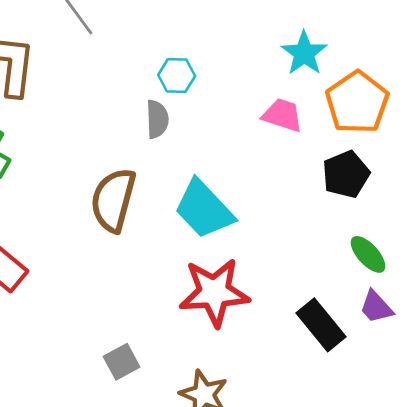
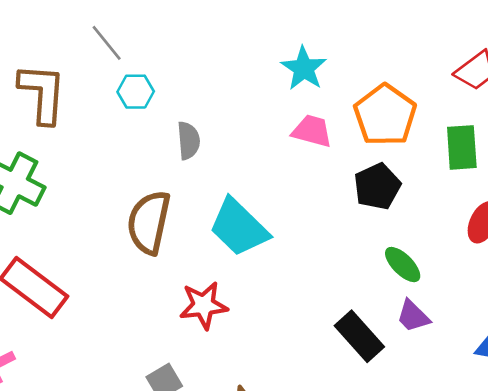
cyan star: (304, 53) -> (304, 68), moved
cyan hexagon: (177, 75) -> (136, 92), moved
red star: (214, 292) -> (204, 305), moved, size x0.7

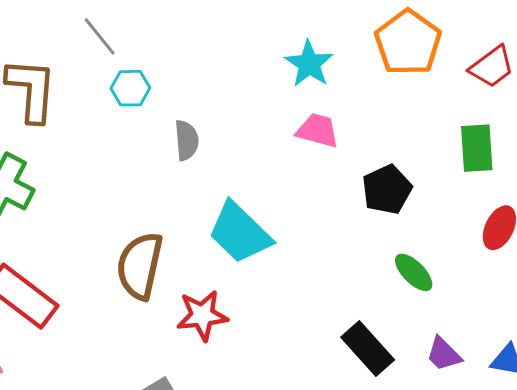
orange pentagon: (385, 115) -> (408, 43), moved
brown semicircle: (149, 222) -> (140, 266), moved
purple trapezoid: (413, 316) -> (444, 354), moved

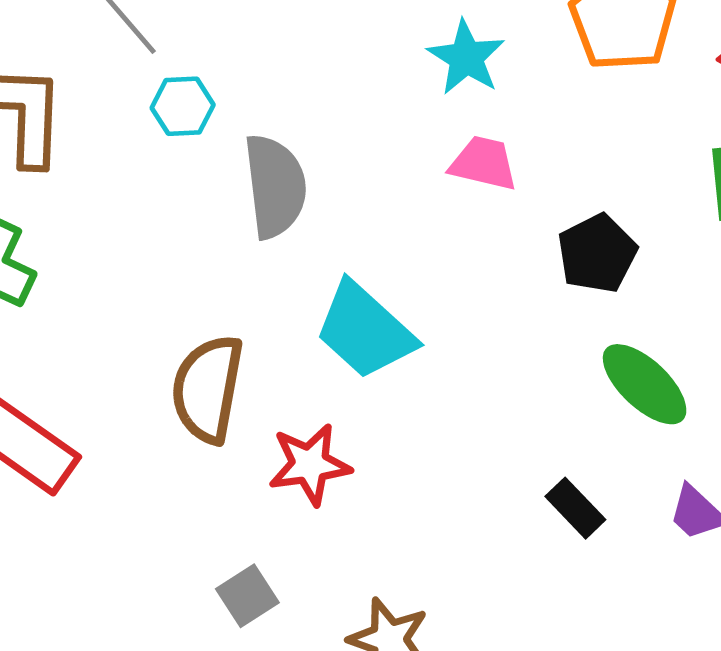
gray semicircle: (187, 140) -> (275, 186), size x1.6
green ellipse: (414, 272) -> (645, 384), size x1.4
black rectangle: (368, 348) -> (575, 508), size x0.7

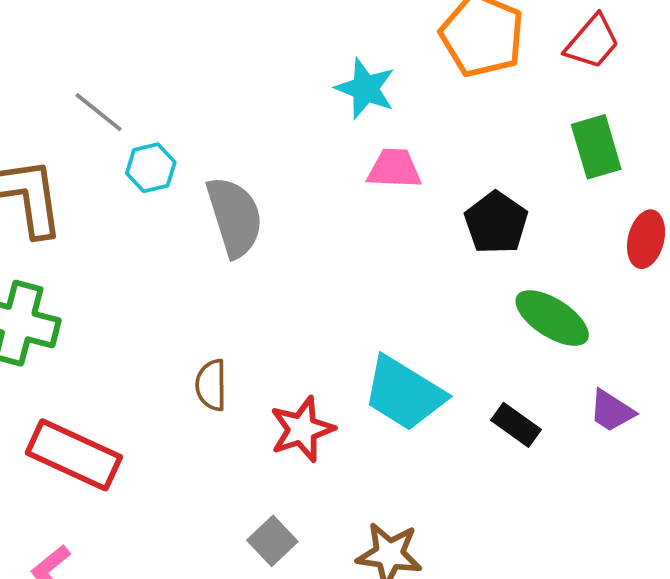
cyan trapezoid: (365, 330) -> (404, 393), moved
brown semicircle: (208, 389) -> (211, 385), size x0.6

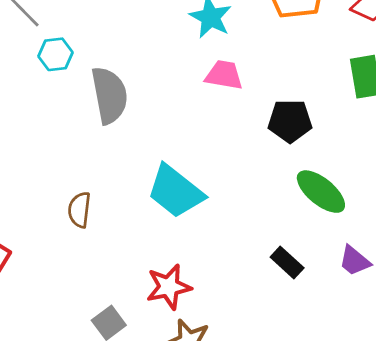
black pentagon: (496, 223) -> (290, 121), turned 30
cyan trapezoid: (404, 393) -> (175, 191), moved
red star: (302, 429) -> (169, 287), moved

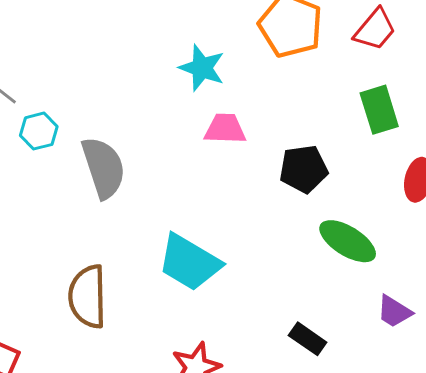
brown semicircle: (79, 210) -> (88, 297), size x1.6
black rectangle: (287, 263) -> (308, 339), moved

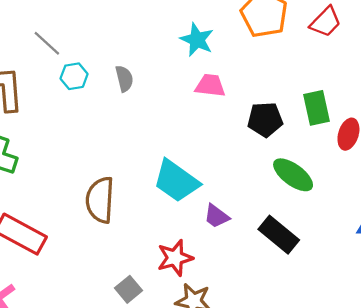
green rectangle: (379, 110) -> (316, 108), moved
gray semicircle: (103, 168) -> (124, 79), moved, size x0.6
purple trapezoid: (394, 312) -> (216, 216), moved
black rectangle: (308, 339) -> (279, 235), moved, size x1.5

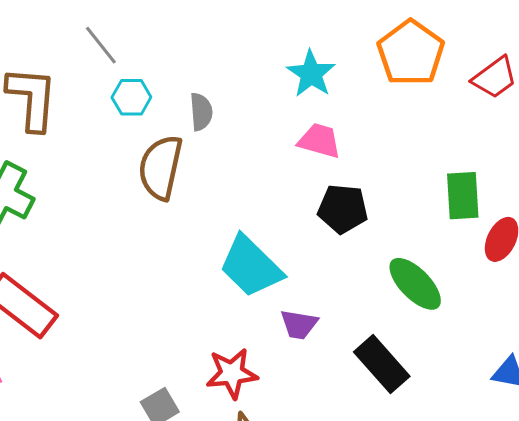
black pentagon: (265, 119) -> (343, 209), moved
brown semicircle: (100, 200) -> (161, 167), moved
purple trapezoid: (216, 216) -> (299, 324), turned -36

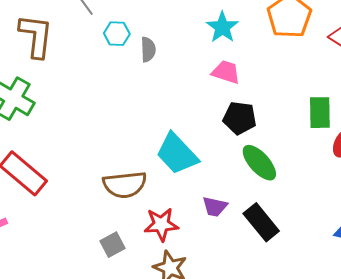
cyan hexagon: (131, 97) -> (117, 34), moved
brown semicircle: (161, 167) -> (125, 185), moved, turned -111
green ellipse: (415, 284) -> (259, 163), moved
purple trapezoid: (299, 324) -> (215, 207), moved

